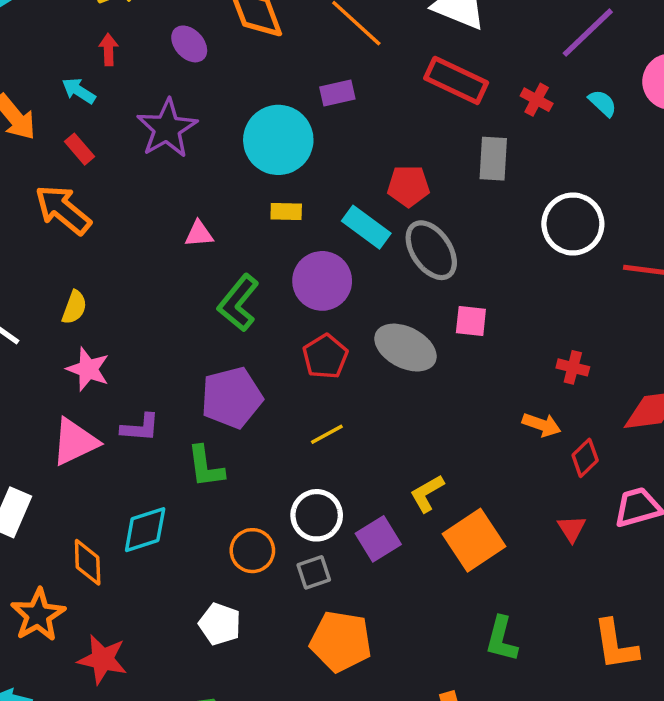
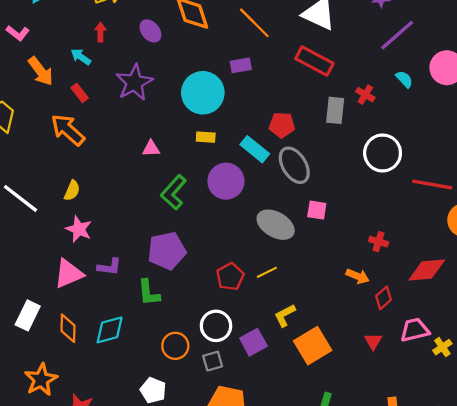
red cross: (537, 100) -> (365, 95), moved
red pentagon: (325, 357) -> (230, 277), moved
yellow line: (327, 434) -> (267, 272), moved
orange diamond: (88, 562) -> (68, 328), moved

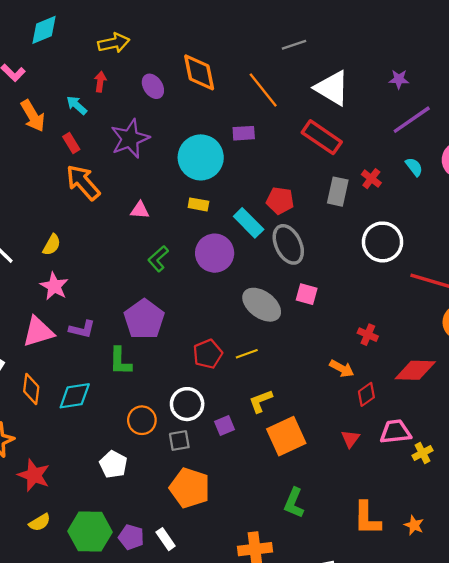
orange arrow: (68, 130) -> (83, 182), moved
green L-shape: (174, 192) -> (158, 259), size x0.7
purple pentagon: (167, 251) -> (144, 319), turned -30
purple square: (253, 342) -> (224, 426), size x0.7

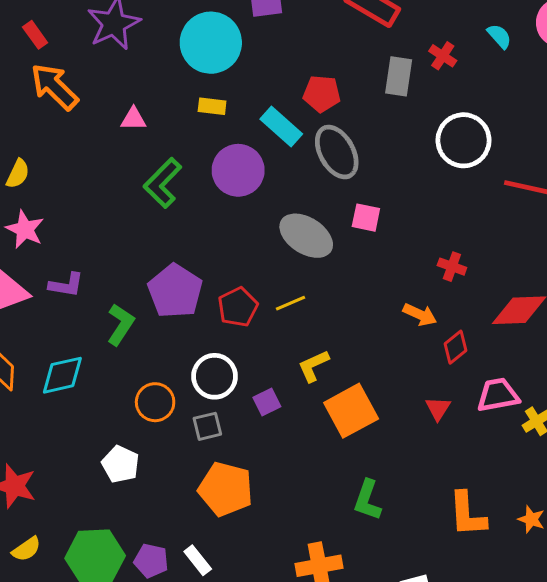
green L-shape: (158, 259) -> (163, 183), size x1.4
purple pentagon: (144, 319) -> (175, 291), moved
green L-shape: (120, 361) -> (121, 325), turned -144

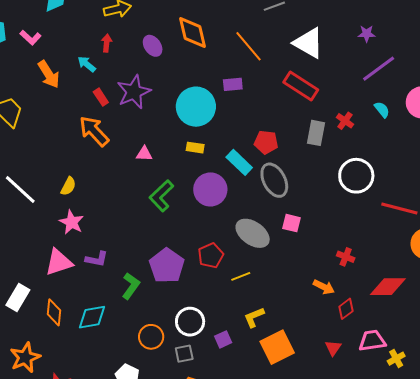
red rectangle: (35, 35) -> (101, 97), moved
red pentagon: (238, 307) -> (211, 255), moved

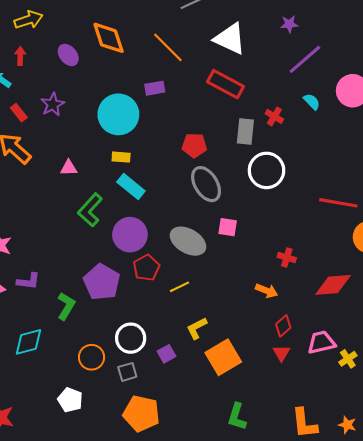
purple star: (134, 92) -> (53, 104), size x0.7
cyan rectangle: (239, 162) -> (131, 186), moved
white circle: (356, 176) -> (267, 170), moved
purple circle: (210, 189) -> (130, 235), moved
red diamond: (346, 309) -> (283, 326), moved

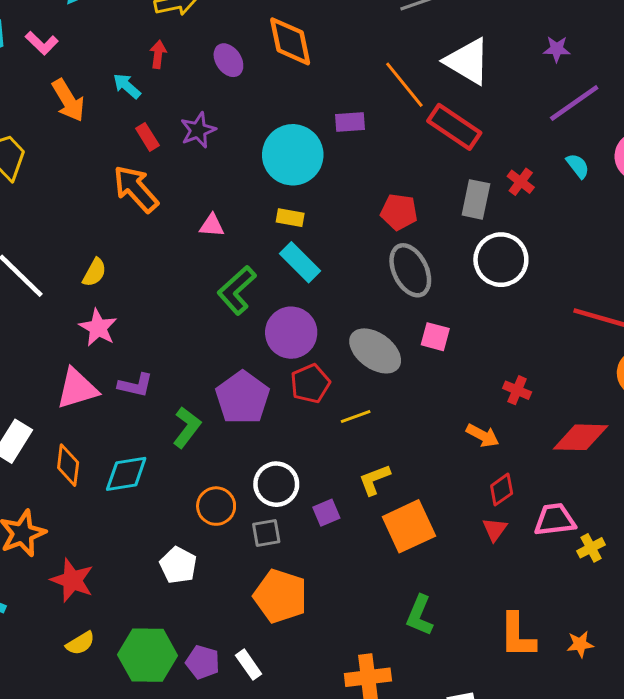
orange line: (168, 47) -> (404, 85), moved
orange star: (347, 425) -> (580, 644), turned -30

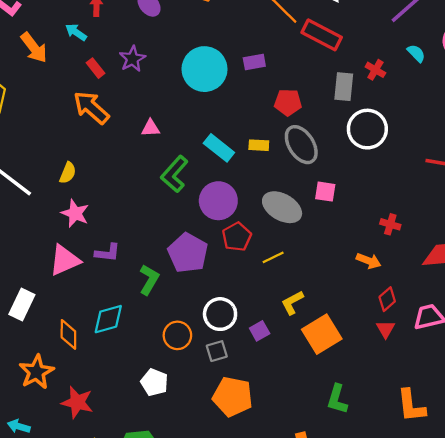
purple rectangle: (350, 122) -> (254, 62), moved
yellow rectangle: (290, 218) -> (259, 145), moved
orange diamond: (68, 465) -> (68, 334), moved

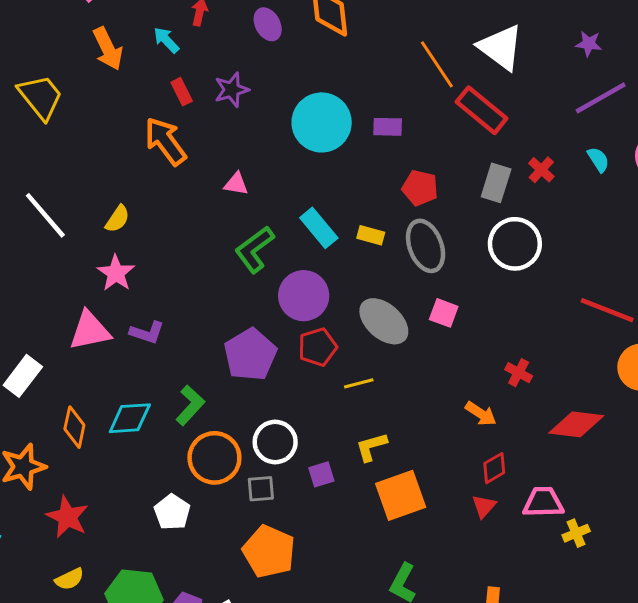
green L-shape: (149, 280) -> (190, 405), moved
orange circle: (177, 335) -> (214, 458), size x1.4

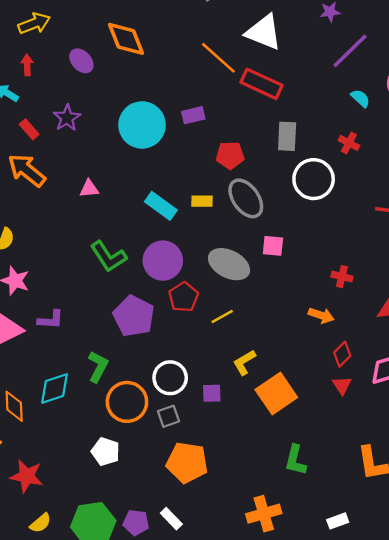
red cross: (541, 170) -> (349, 143), moved
green L-shape: (254, 249) -> (108, 256), moved, turned -72
purple square: (321, 474) -> (212, 393), turned 30

